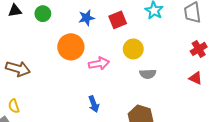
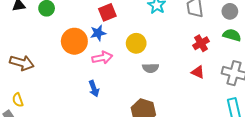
blue star: (86, 18) -> (98, 33), moved
red square: (118, 20) -> (107, 12), moved
blue arrow: (94, 104) -> (94, 89), moved

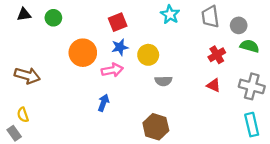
gray circle: (230, 11) -> (239, 25), moved
blue star: (98, 33) -> (120, 47), moved
blue arrow: (94, 89) -> (104, 103), turned -140

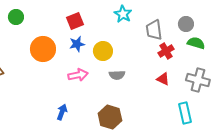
gray trapezoid: (210, 17) -> (154, 30), moved
pink arrow: (112, 70) -> (78, 75), moved
blue arrow: (104, 103) -> (62, 112), moved
cyan rectangle: (252, 125) -> (185, 113), moved

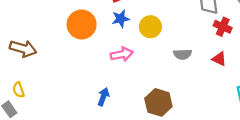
red cross: (166, 51) -> (223, 27), turned -35
gray semicircle: (117, 75) -> (183, 54), moved

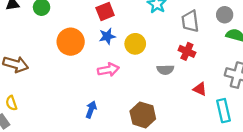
red cross: (223, 27) -> (187, 51), moved
red triangle: (219, 59) -> (200, 89), moved

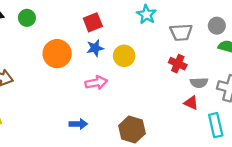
gray trapezoid: (190, 21) -> (181, 32), turned -85
gray semicircle: (165, 70) -> (199, 83), moved
blue arrow: (91, 110) -> (78, 124), turned 70

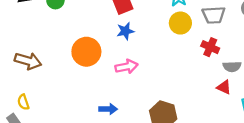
orange circle: (57, 54) -> (86, 52), moved
yellow circle: (124, 56) -> (180, 23), moved

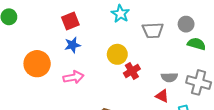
yellow circle: (180, 23) -> (117, 54), moved
red cross: (210, 47) -> (132, 71), moved, turned 35

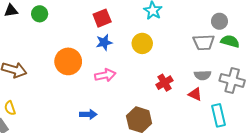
gray trapezoid: (153, 30) -> (204, 42), moved
yellow circle: (117, 54) -> (142, 43), moved
red cross: (132, 71) -> (164, 83), moved

